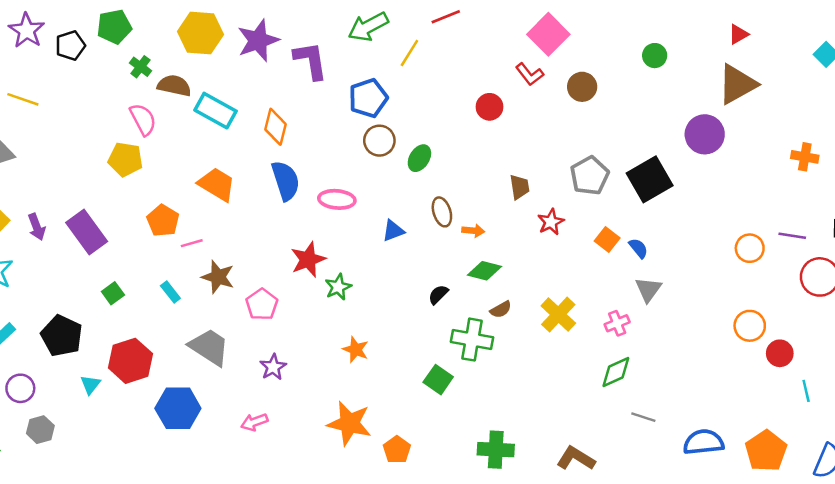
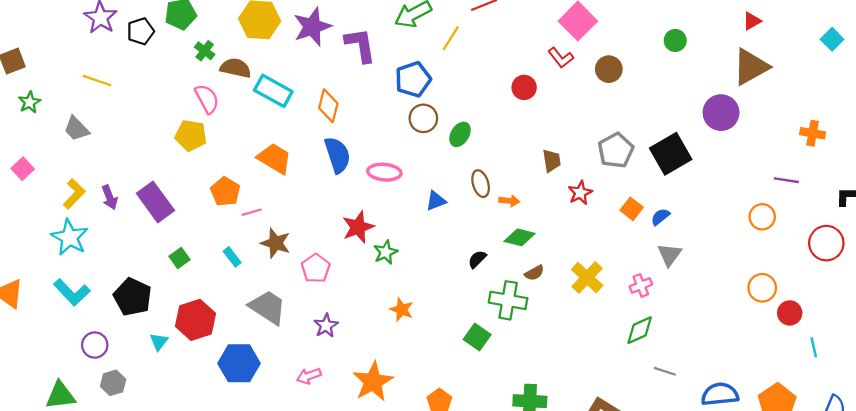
purple line: (792, 236) -> (786, 180), moved
blue semicircle: (638, 248) -> (660, 217), turned -90
orange star: (349, 423) -> (373, 382), moved, turned 30

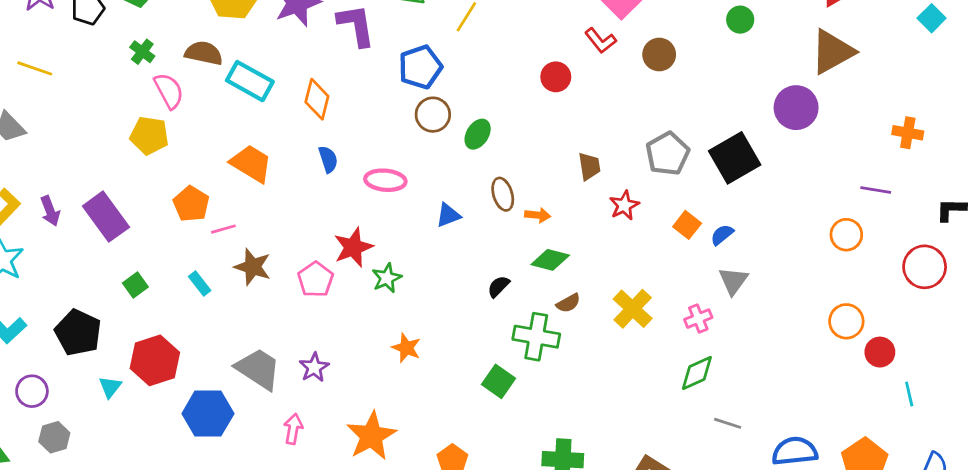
green cross: (205, 51) -> (142, 52), moved
blue semicircle: (337, 155) -> (328, 159), size x0.6
pink pentagon: (316, 268) -> (316, 279), moved
gray trapezoid: (268, 307) -> (258, 369), moved
pink arrow: (309, 376) -> (293, 429), turned 120

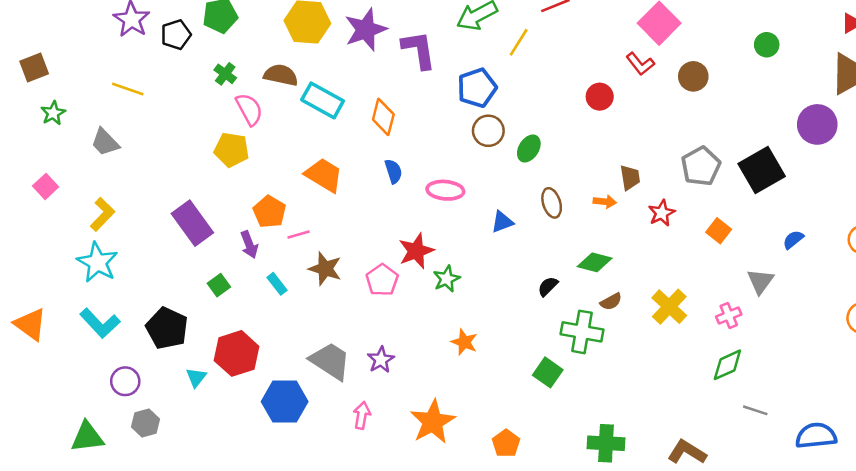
purple arrow: (50, 211) -> (249, 245), moved
orange arrow: (538, 215) -> (605, 202), moved
blue semicircle: (722, 235) -> (793, 240), moved

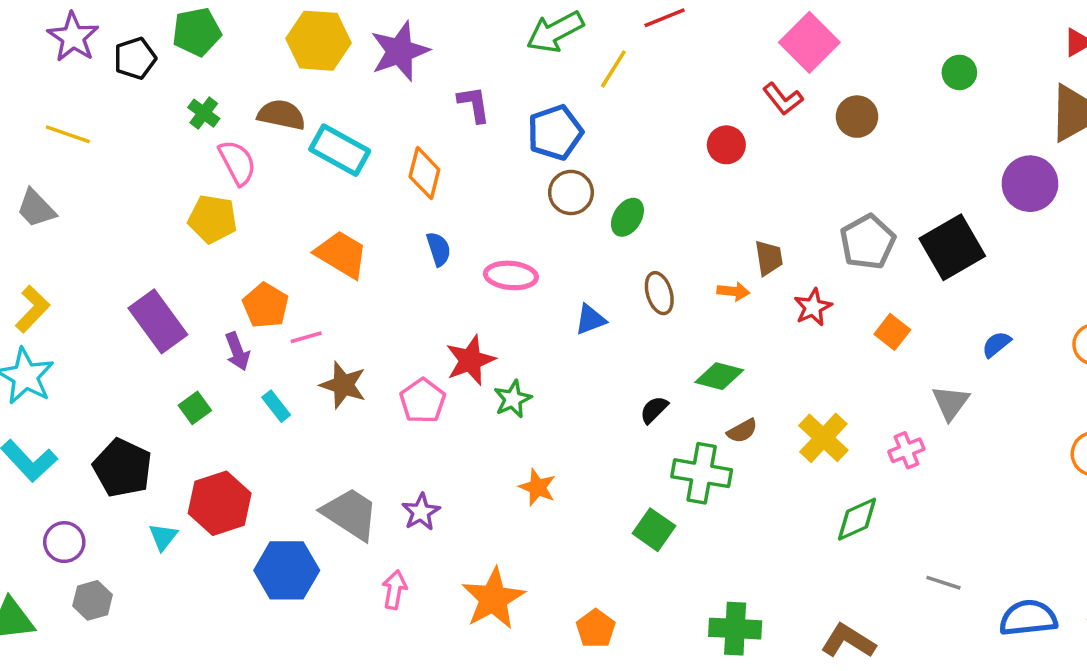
purple L-shape: (419, 50) -> (474, 104), moved, size x0.7
green diamond: (727, 365) -> (857, 519), moved

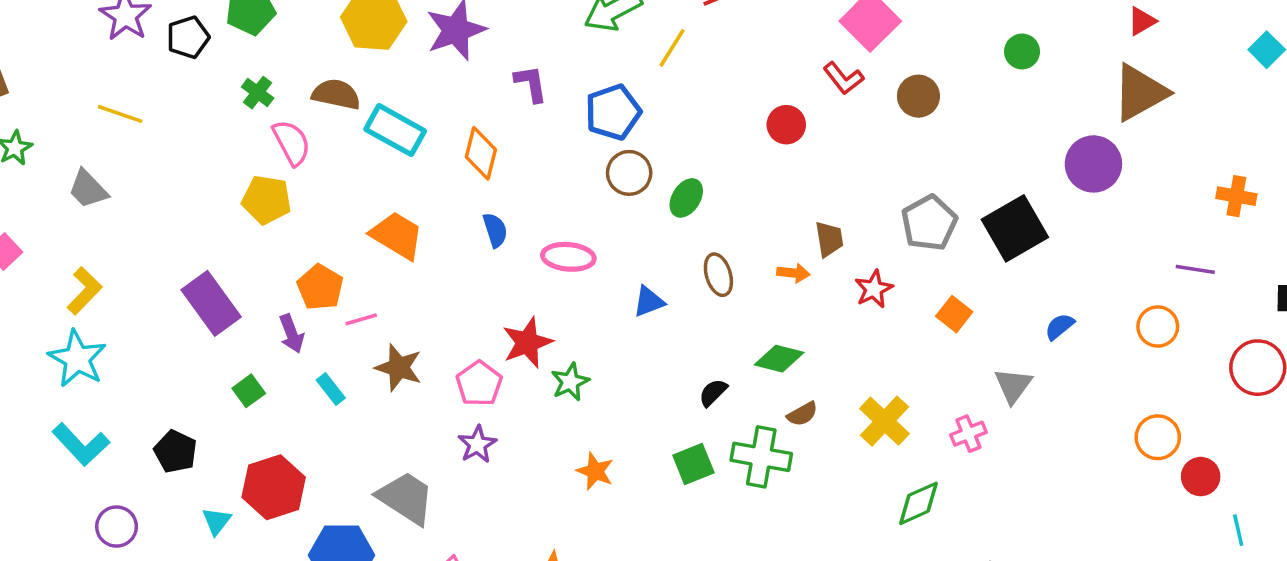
black pentagon: (123, 468) -> (175, 452), size x0.7
purple star: (421, 512) -> (477, 444), moved
green square: (654, 530) -> (693, 464), moved, turned 33

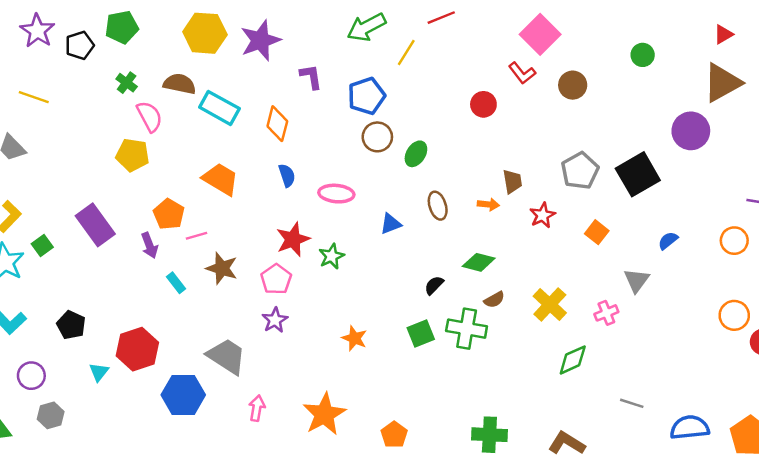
red star: (527, 343) -> (293, 239), moved
green star: (570, 382) -> (332, 256), moved
green square: (249, 391) -> (42, 245), moved

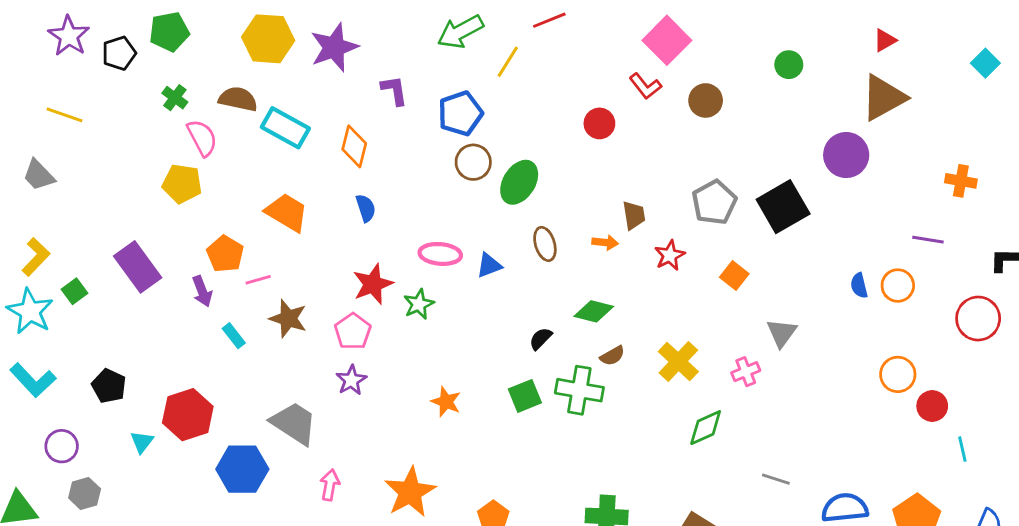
green ellipse: (416, 154) -> (519, 182), size x1.4
pink ellipse: (336, 194) -> (440, 254), moved
blue semicircle: (668, 241) -> (859, 286), moved, turned -65

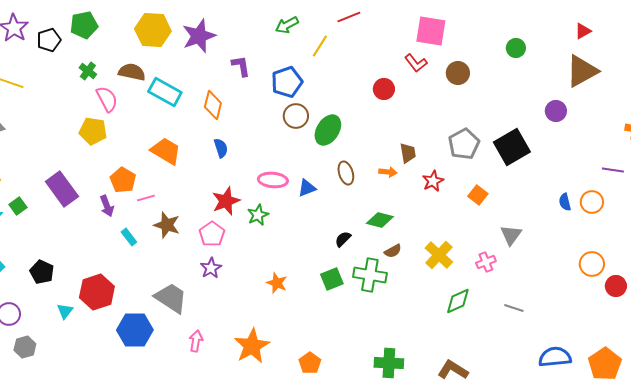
green arrow: (460, 32) -> (287, 25), size x0.7
pink square: (667, 40) -> (431, 31), turned -36
purple circle: (846, 155) -> (556, 111), size x0.7
gray line: (776, 479) -> (514, 308), moved

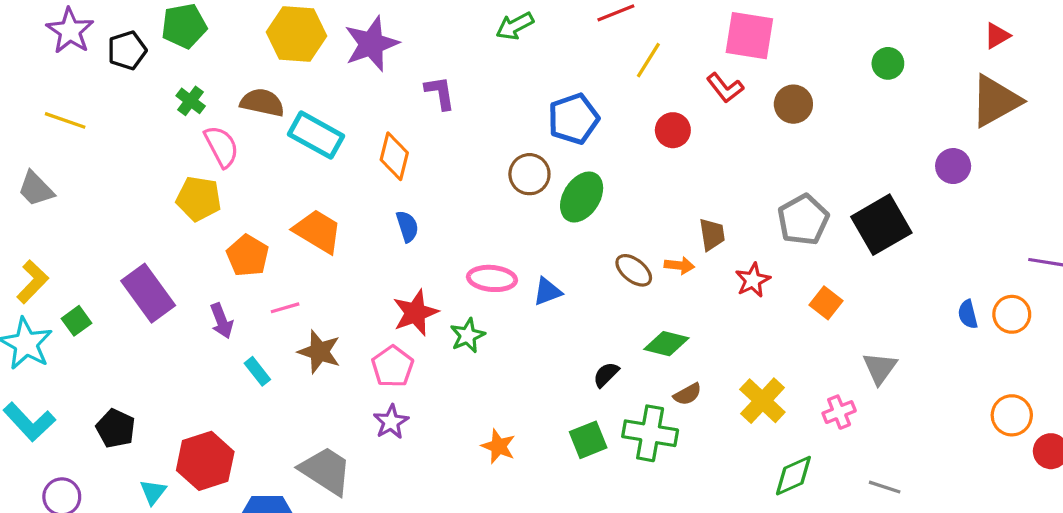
yellow line: (320, 46) -> (648, 60), moved
blue pentagon: (287, 82) -> (573, 119), moved
brown ellipse: (346, 173) -> (634, 270), moved, turned -35
orange pentagon: (123, 180) -> (248, 256), moved

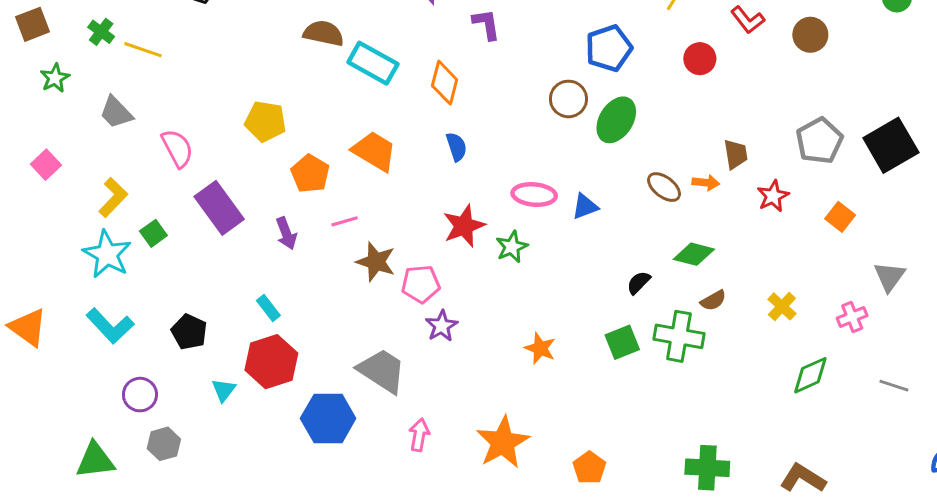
green cross: (191, 101) -> (101, 32), moved
pink semicircle: (222, 146) -> (177, 148), moved
pink pentagon: (393, 366) -> (421, 284), moved, turned 30
cyan rectangle: (257, 371) -> (268, 308), moved
yellow cross: (762, 401) -> (782, 306), size x0.7

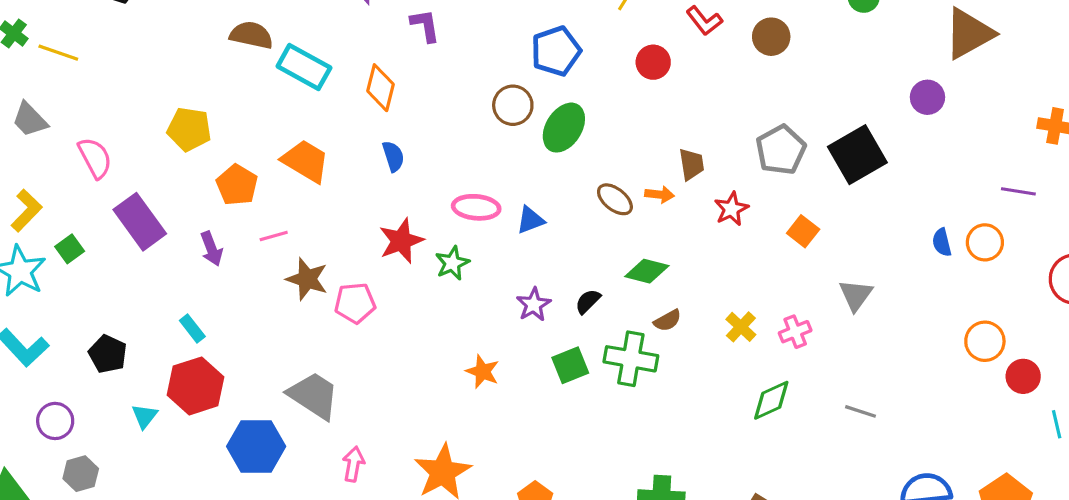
pink cross: (852, 317) -> (795, 332), moved
purple star: (442, 326) -> (534, 305), moved

